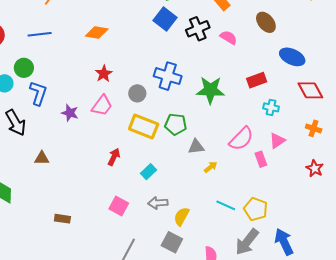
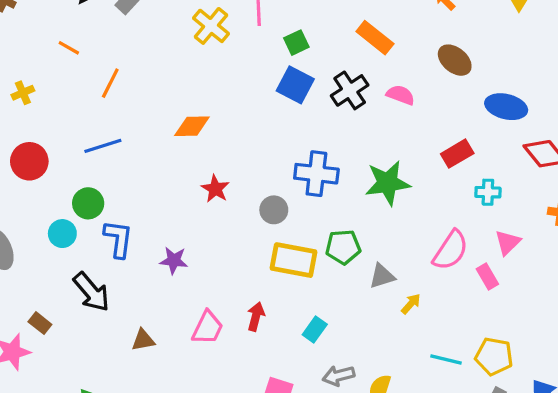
pink trapezoid: (102, 106) -> (208, 328), moved

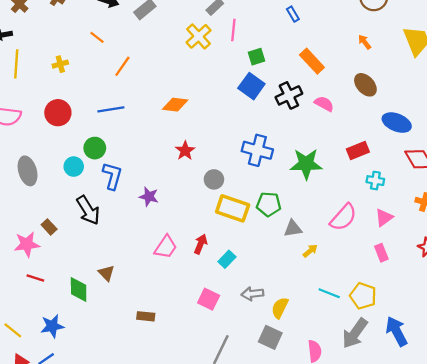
gray circle: (274, 210) -> (214, 179), moved
pink rectangle: (487, 277) -> (381, 253), moved
cyan rectangle: (315, 329) -> (227, 259), moved
brown triangle: (143, 340) -> (106, 273), moved, turned 48

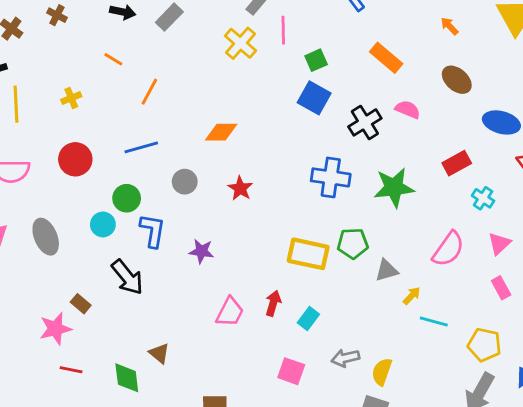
black cross: (289, 95) -> (365, 122), moved
gray circle: (214, 179) -> (185, 182), moved
cyan cross: (375, 181) -> (483, 198), turned 30
cyan line: (329, 293) -> (434, 321), moved

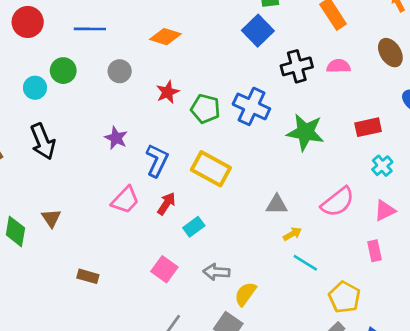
pink semicircle: (408, 109) -> (338, 66), turned -40
blue L-shape: (153, 231) -> (157, 160), moved
green pentagon: (353, 243) -> (205, 109), moved

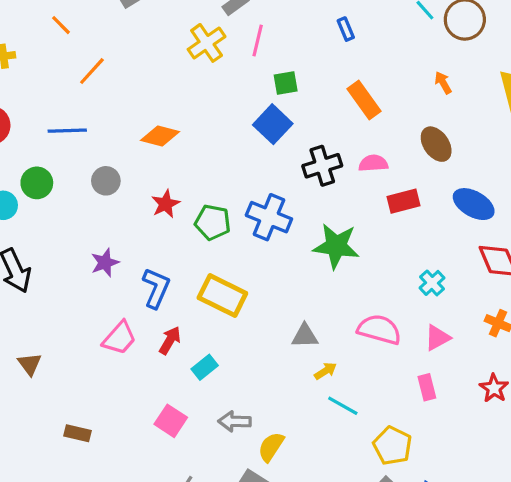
red rectangle: (368, 127) -> (404, 201), moved
purple star: (116, 138) -> (105, 263), turned 30
pink semicircle: (338, 202) -> (379, 329), turned -124

